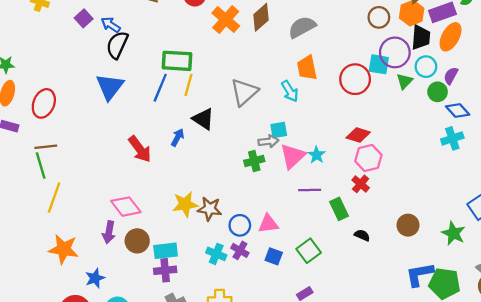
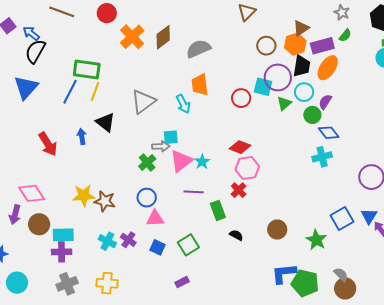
red circle: (355, 79) -> (241, 98), size x0.7
blue arrow: (178, 137) -> (82, 137), turned -42
green cross: (254, 161) -> (147, 163), turned -30
blue circle: (240, 225) -> (147, 198), moved

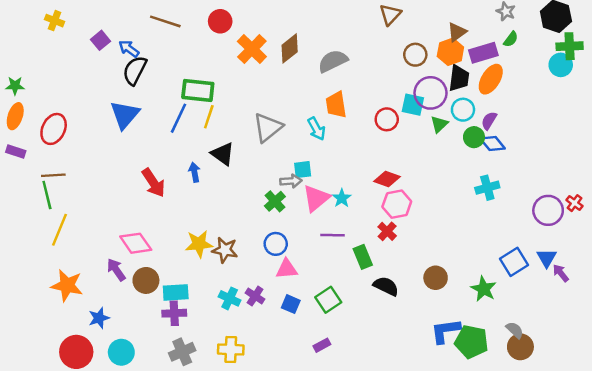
blue diamond: (329, 133) -> (493, 144), moved
purple arrow: (15, 215) -> (116, 270), turned 132
black semicircle: (236, 235) -> (386, 286), size x1.5

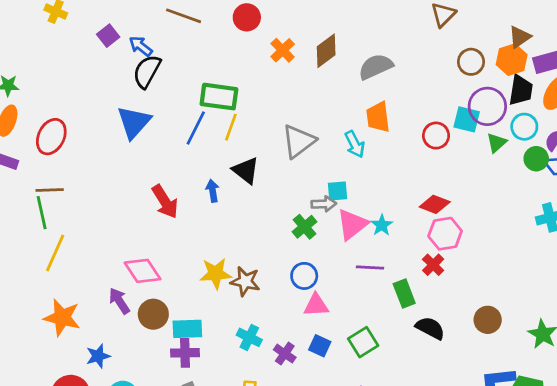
orange cross: (252, 49) -> (283, 50), size x0.7
purple cross: (255, 296) -> (285, 354), moved

